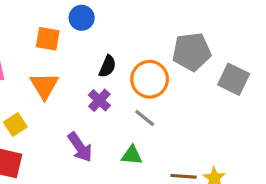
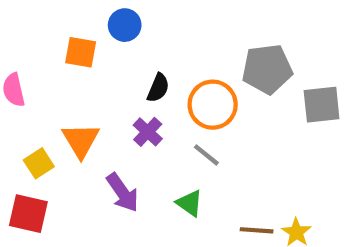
gray square: (234, 79) -> (322, 105), turned -32
orange triangle: (44, 86) -> (81, 140), moved
green triangle: (132, 155) -> (190, 203), turned 30

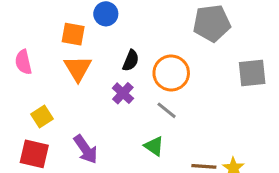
gray pentagon: (267, 69) -> (212, 23), moved
orange triangle: (81, 140) -> (78, 68), moved
purple arrow: (123, 193) -> (86, 149), moved

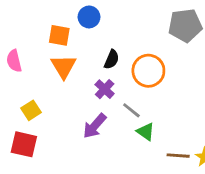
gray line: (167, 110) -> (131, 110), moved
green triangle: (154, 146) -> (146, 132), moved
purple arrow: (86, 149) -> (95, 126), moved, turned 76

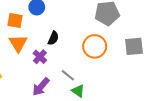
orange circle: (148, 71) -> (95, 46), moved
purple cross: (105, 89) -> (40, 57), moved

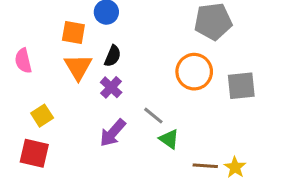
black semicircle: (53, 38) -> (113, 56), moved
gray square: (134, 46) -> (241, 86), moved

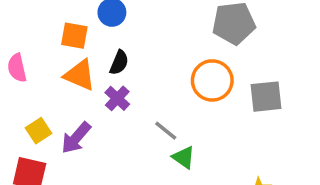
orange triangle: (78, 67) -> (80, 75), turned -36
purple arrow: (113, 133) -> (76, 138), moved

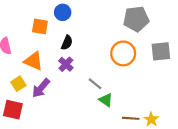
orange triangle: (80, 75) -> (33, 61), moved
gray square: (266, 97) -> (161, 51), moved

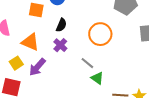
orange circle: (123, 53) -> (100, 34), moved

